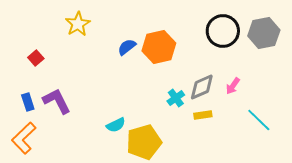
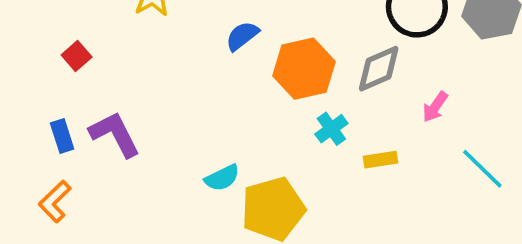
orange hexagon: (159, 47) -> (304, 69), moved
gray diamond: (202, 87) -> (379, 69), moved
orange L-shape: (24, 138) -> (55, 202), size x0.7

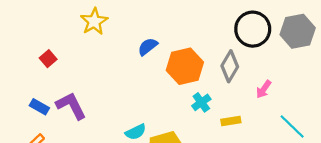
gray diamond: (379, 69) -> (230, 66), turned -36
blue rectangle: (62, 136) -> (39, 107), turned -42

